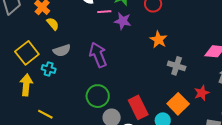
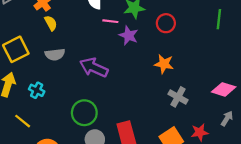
orange star: (158, 40) -> (164, 64), turned -30
purple arrow: (98, 55) -> (94, 68), turned -55
cyan cross: (49, 69) -> (37, 90), moved

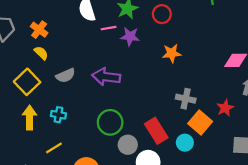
yellow semicircle: (51, 23) -> (41, 53), moved
gray cross: (178, 97) -> (186, 99), moved
yellow line: (23, 121) -> (54, 148), turned -54

